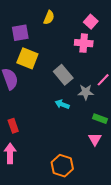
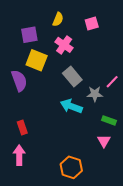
pink square: (91, 22) -> (92, 23), moved, turned 32
pink cross: (84, 43) -> (64, 45), moved, turned 30
cyan arrow: (62, 104) -> (71, 106), size x1.5

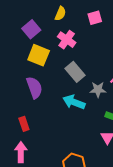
purple square: (29, 35) -> (31, 29), turned -30
purple semicircle: (19, 81) -> (34, 87), moved

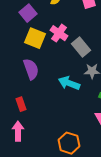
pink cross: (67, 40) -> (59, 33), moved
gray rectangle: (75, 72) -> (81, 47), moved

